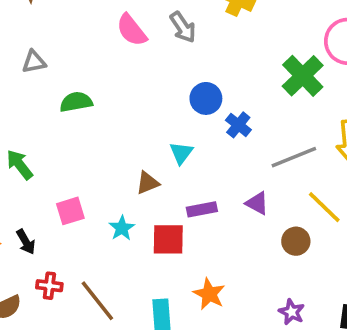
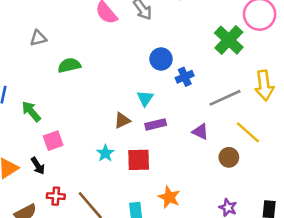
blue cross: (238, 125) -> (185, 77), turned 30
purple rectangle: (202, 209) -> (156, 124), moved
pink square: (70, 211) -> (53, 141), moved

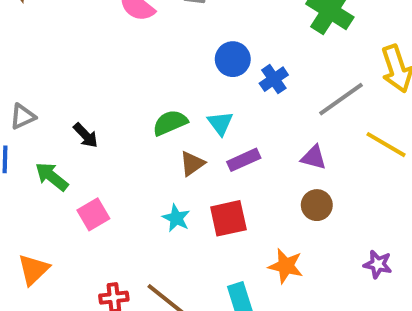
gray triangle: (38, 38) -> (23, 117), moved
green semicircle: (69, 65) -> (170, 123), moved
brown circle: (229, 157) -> (317, 205), moved
black arrow: (38, 166) -> (86, 135), moved

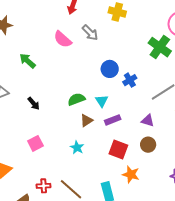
green arrow: (52, 177) -> (27, 61), moved
red square: (228, 218) -> (118, 150), moved, turned 30

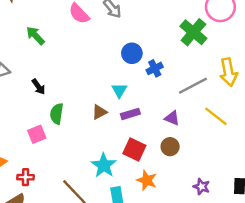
green semicircle: (76, 99) -> (57, 114), moved, turned -66
cyan star: (77, 147) -> (104, 165), moved, size x1.5
red cross: (44, 186) -> (25, 177), moved

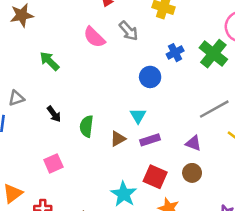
blue cross: (155, 68) -> (175, 53), moved
green semicircle: (57, 114) -> (87, 126), moved

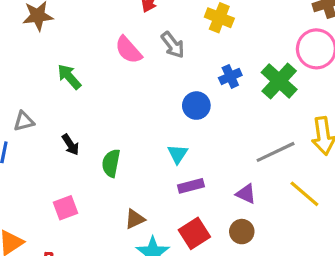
brown triangle: (118, 139) -> (135, 219), moved
red square: (155, 177) -> (194, 233), turned 30

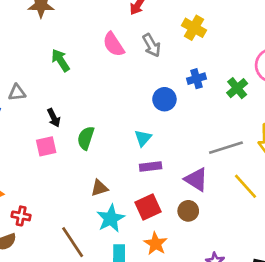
green cross: (279, 81) -> (237, 88), size x0.7
purple triangle: (246, 194) -> (196, 179), size x1.4
pink square: (66, 208) -> (46, 146), moved

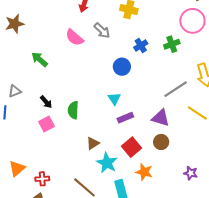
green cross: (237, 88) -> (172, 44), turned 35

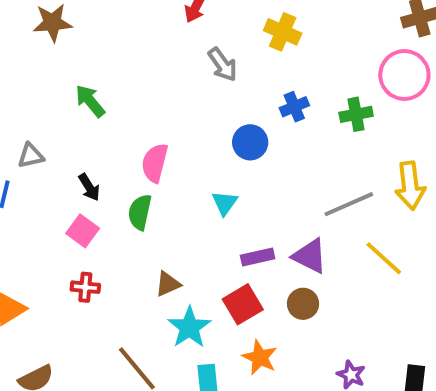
pink semicircle: (74, 37) -> (155, 163), moved, turned 54
purple rectangle: (125, 118) -> (258, 257), moved
pink square: (46, 124) -> (83, 231), turned -35
red cross: (42, 179) -> (85, 287), moved

